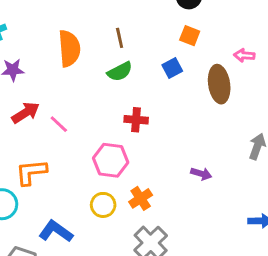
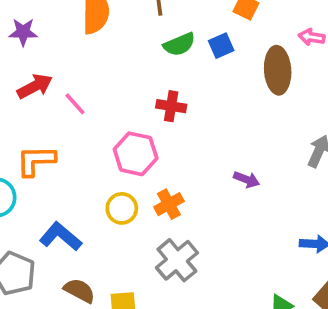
green semicircle: (120, 72) -> (179, 44), moved

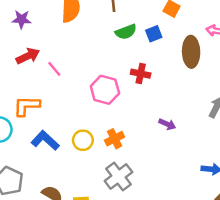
red cross: (171, 106) -> (141, 74), moved
pink hexagon: (136, 154) -> (105, 90), moved
blue L-shape: (61, 236) -> (45, 140), moved

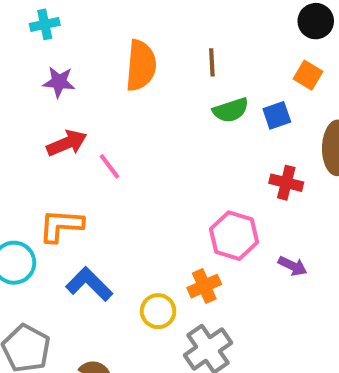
red cross: (141, 74) -> (286, 183), moved
pink hexagon: (105, 90) -> (234, 236), moved
yellow circle: (83, 140) -> (158, 311), moved

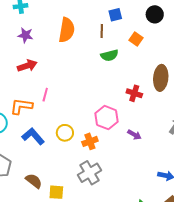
orange square: (308, 75) -> (136, 39), moved
blue square: (277, 115) -> (115, 15), moved
pink line: (110, 166) -> (45, 95), moved, turned 48
yellow circle: (158, 311) -> (65, 133), moved

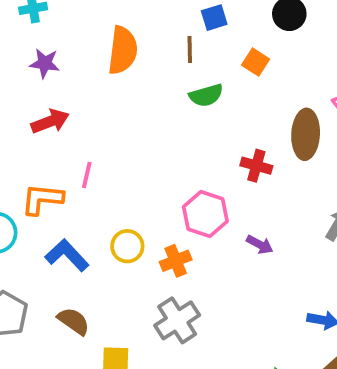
brown semicircle: (34, 181) -> (74, 321), moved

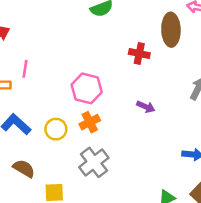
pink hexagon: (205, 214) -> (87, 88), moved
yellow circle: (127, 246) -> (56, 129), moved

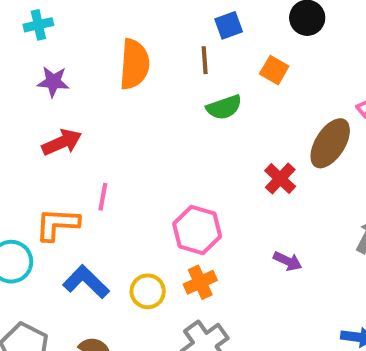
brown ellipse: (171, 30) -> (330, 143), turned 32
red cross: (139, 53) -> (280, 179), turned 30

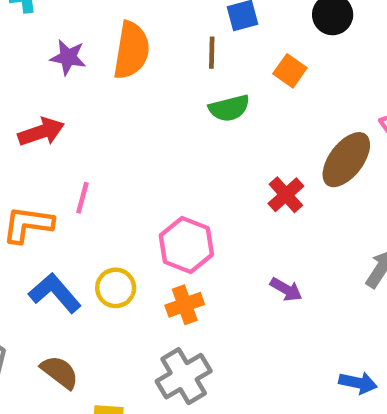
purple star: (53, 82) -> (68, 57), moved
yellow circle: (148, 291) -> (116, 288), moved

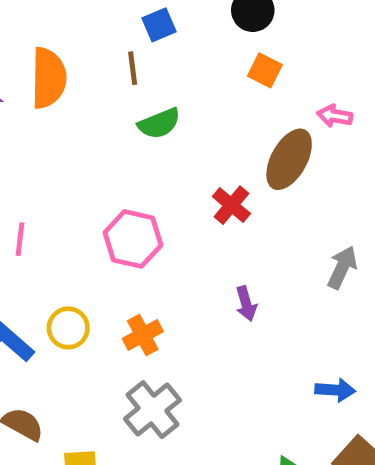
orange square: (290, 71) -> (265, 70), moved
pink hexagon: (186, 245) -> (133, 239), moved
purple arrow: (286, 289) -> (246, 304), turned 52

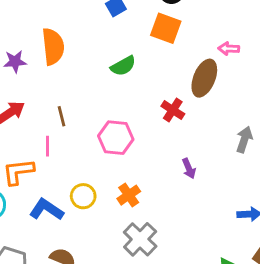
brown line: (133, 68) -> (62, 116), moved
orange square: (265, 70) -> (166, 28), moved, size x1.5

